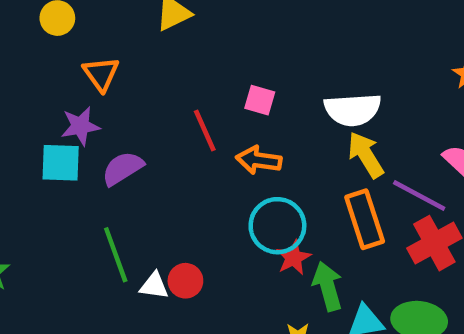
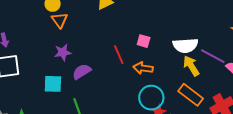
orange triangle: (101, 74) -> (60, 20), moved
cyan square: (61, 163) -> (53, 84), moved
purple line: (419, 196) -> (213, 56), moved
orange rectangle: (365, 219) -> (191, 95), turned -35

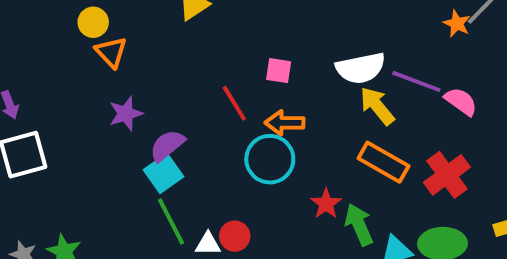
cyan square: (53, 84) -> (163, 173), moved, turned -30
cyan circle: (151, 98) -> (270, 159), moved

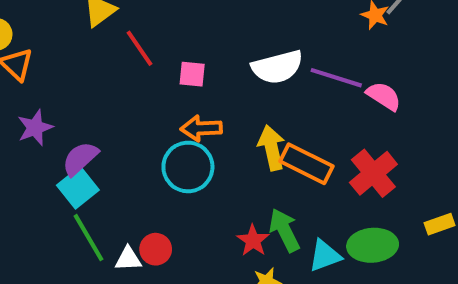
red line: (234, 103) -> (139, 48), moved
yellow arrow: (377, 106) -> (272, 148), moved, turned 30
red star: (326, 204) -> (253, 240), moved

